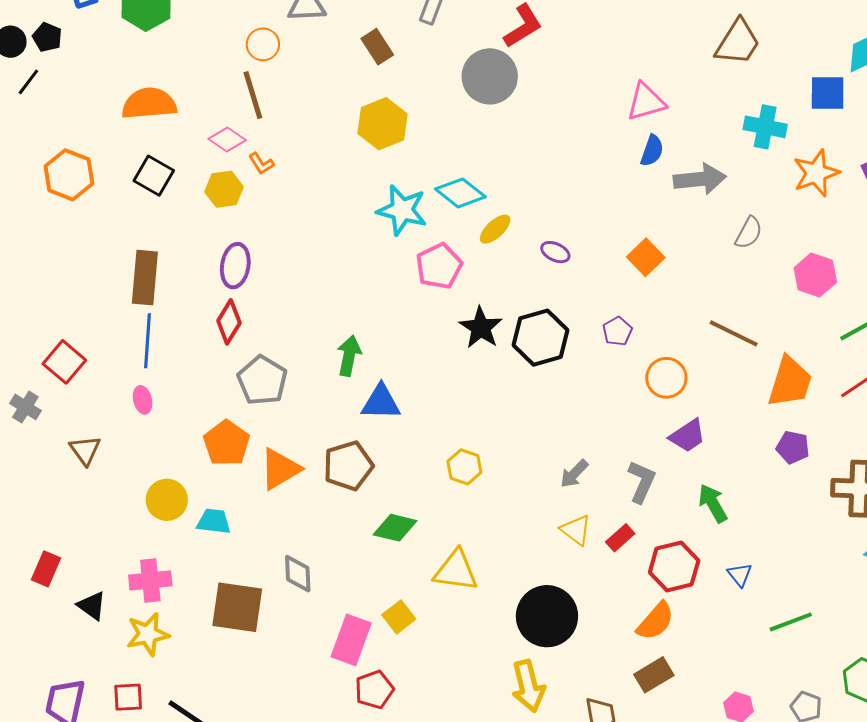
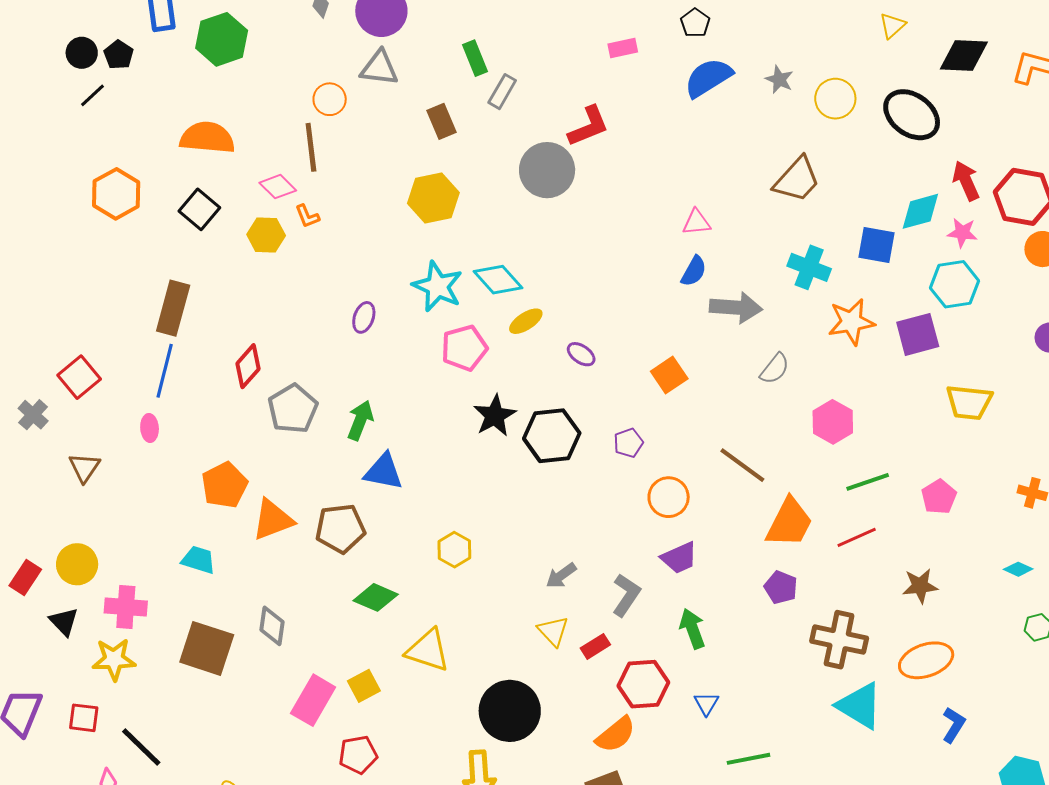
pink triangle: (646, 102) -> (696, 222), size x0.7
purple ellipse: (235, 266) -> (364, 317), moved, size x0.7
gray pentagon: (262, 380) -> (293, 409), moved
yellow circle: (167, 500) -> (77, 564), moved
red pentagon: (374, 690) -> (358, 755), moved

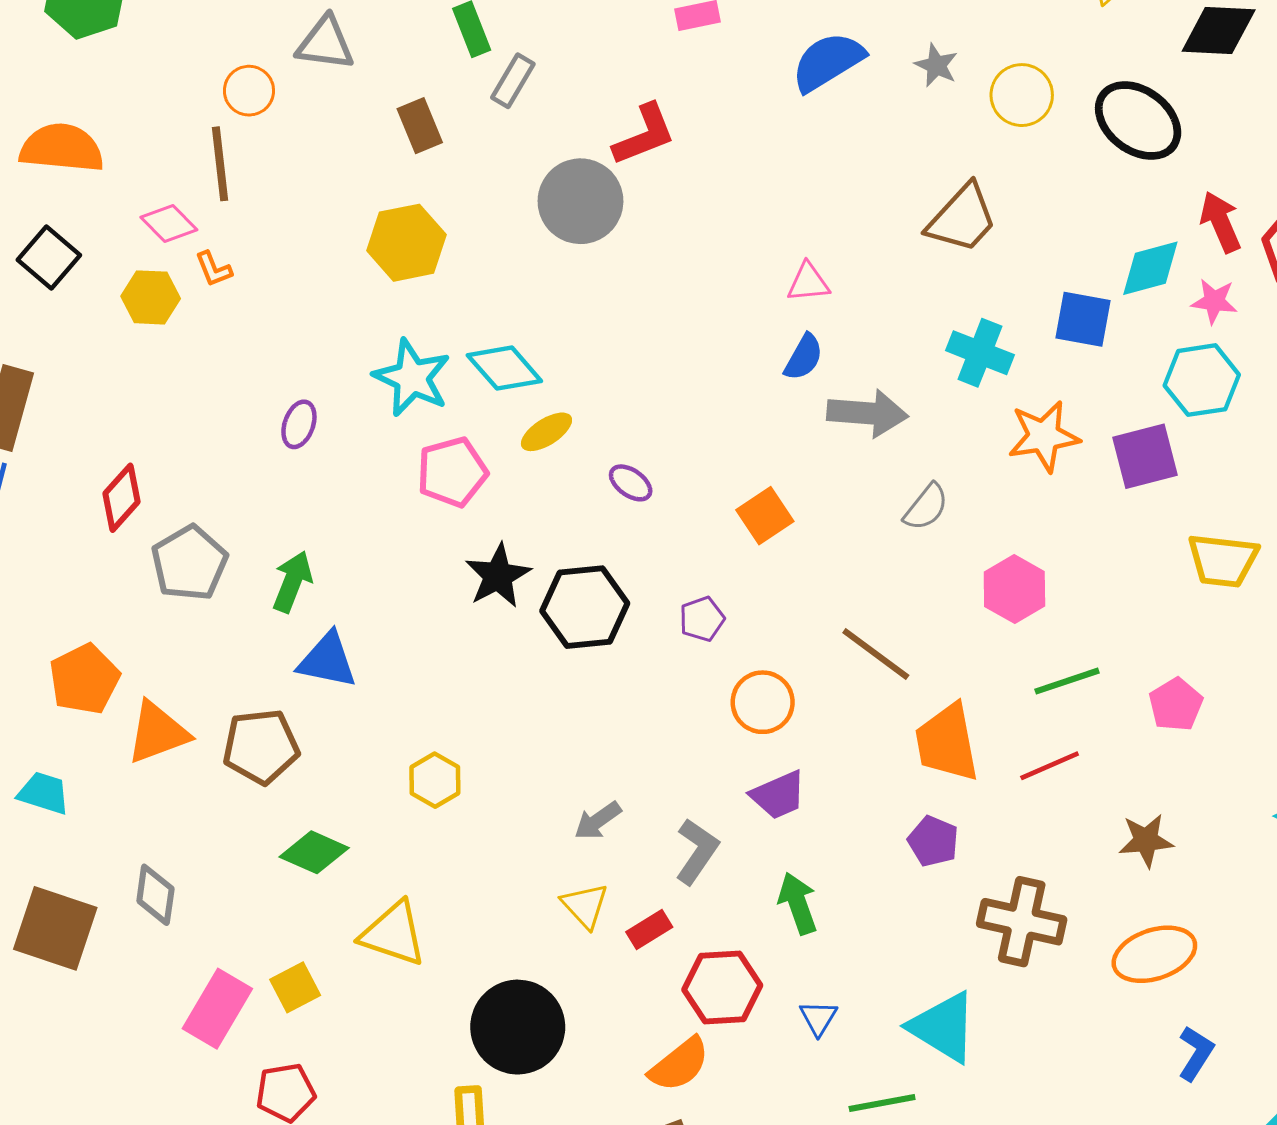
orange trapezoid: (789, 523) -> (947, 743), turned 142
cyan triangle: (860, 706) -> (943, 1027), moved

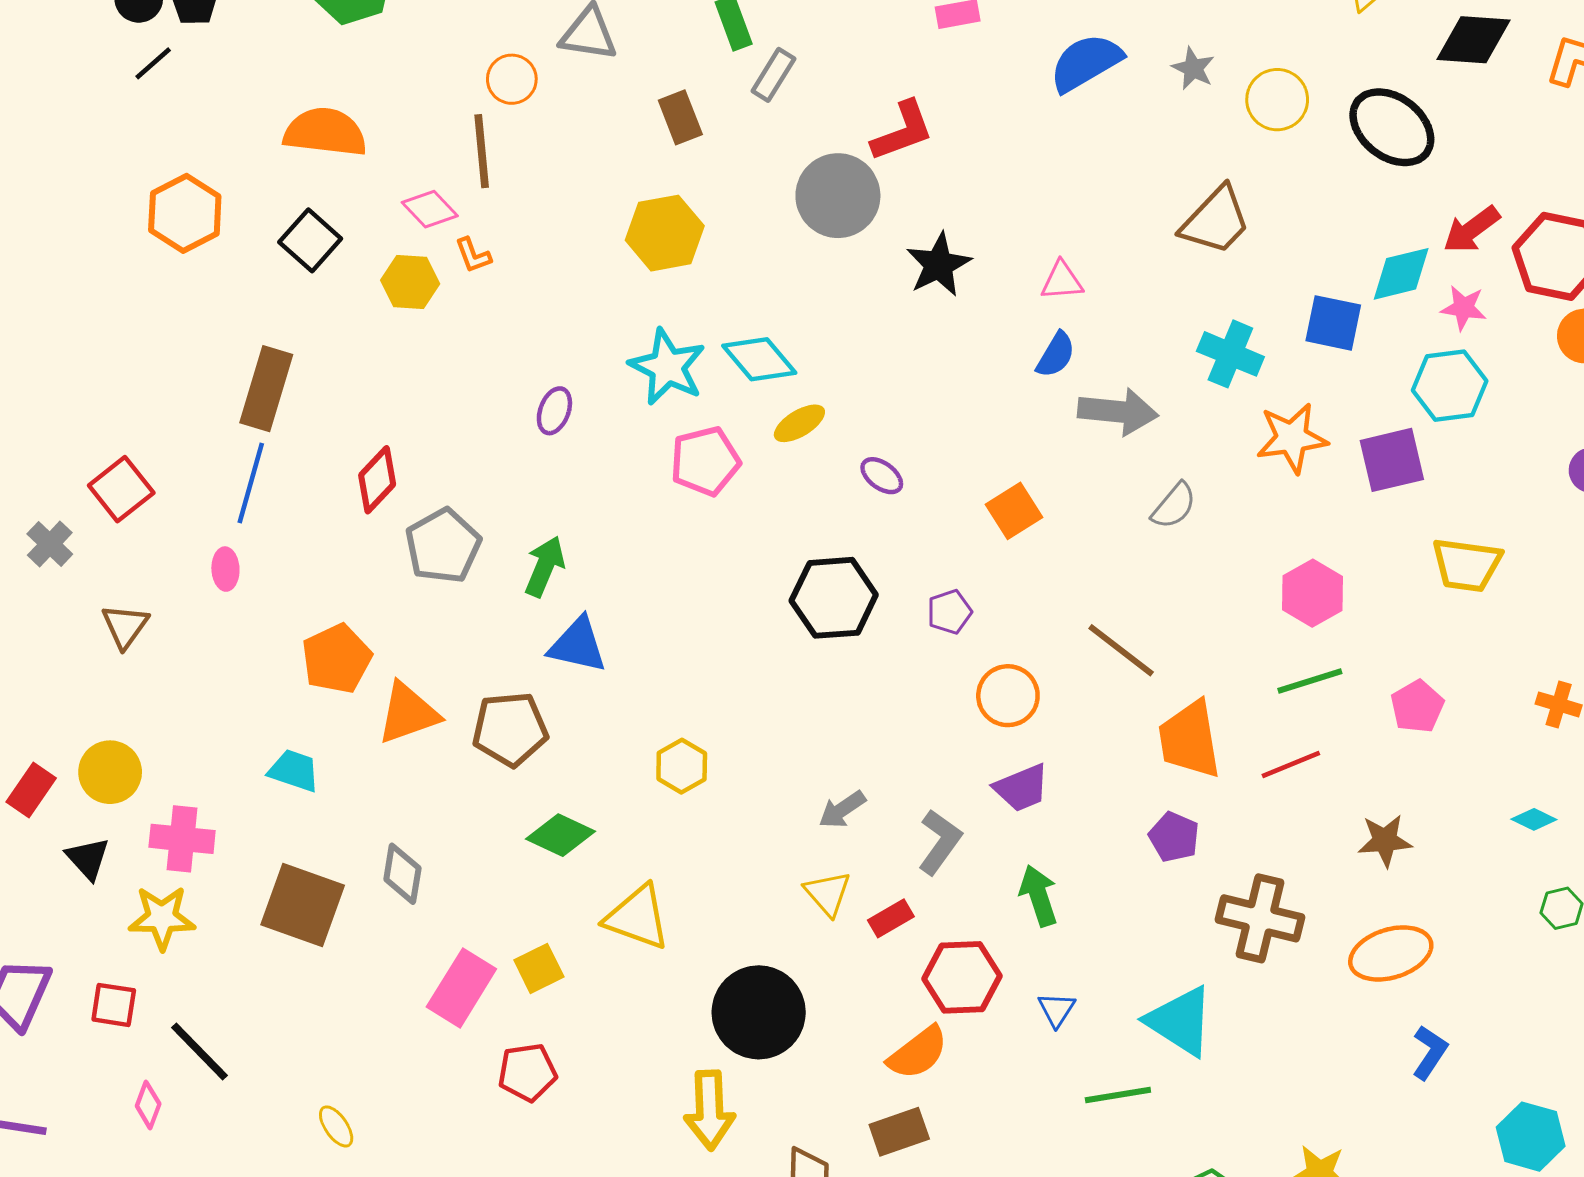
red arrow: (1221, 222) -> (1472, 229), turned -104
black star: (498, 576) -> (939, 265), moved
pink hexagon: (1014, 589) -> (1313, 593), moved

